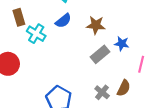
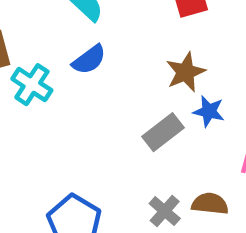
brown star: (96, 25) -> (186, 72), moved, turned -30
brown semicircle: (124, 88) -> (210, 204), turned -112

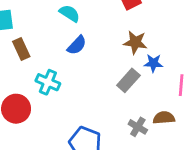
brown star: (186, 72) -> (135, 42), turned -30
cyan cross: (32, 85) -> (48, 82), moved

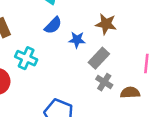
blue star: (153, 63) -> (77, 40), moved
gray cross: (138, 127) -> (104, 82), moved

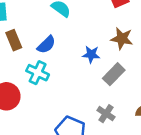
blue semicircle: (53, 25) -> (46, 45), moved
gray cross: (104, 82) -> (106, 114), moved

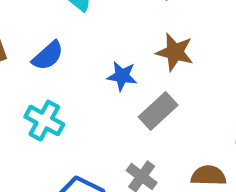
cyan cross: (38, 73) -> (44, 121), moved

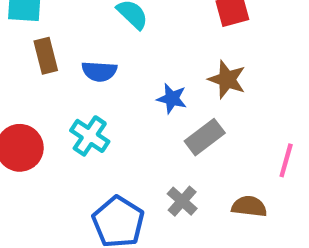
blue semicircle: (48, 56) -> (99, 71), turned 40

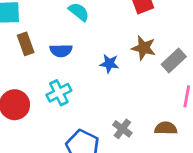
cyan cross: (90, 136) -> (59, 93), turned 35
gray rectangle: (205, 137) -> (174, 60), moved

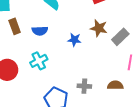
gray cross: (122, 129) -> (84, 86), turned -32

